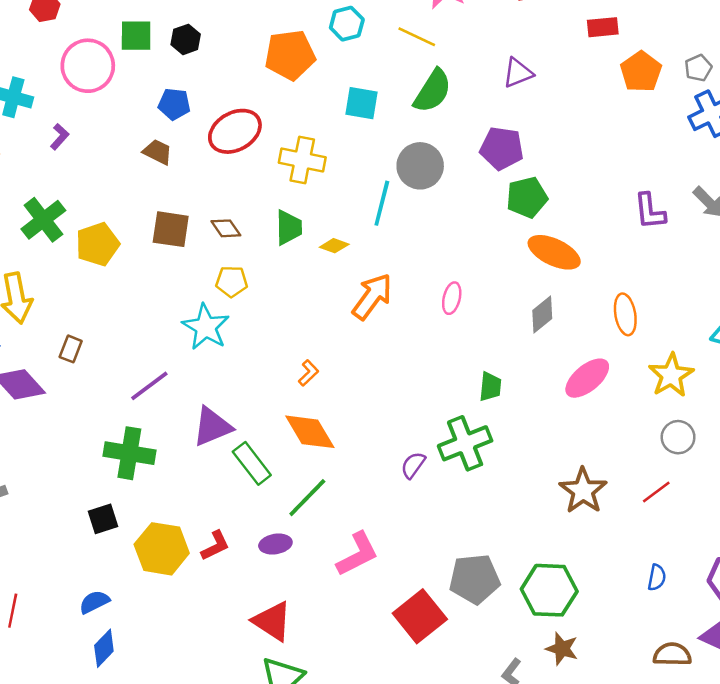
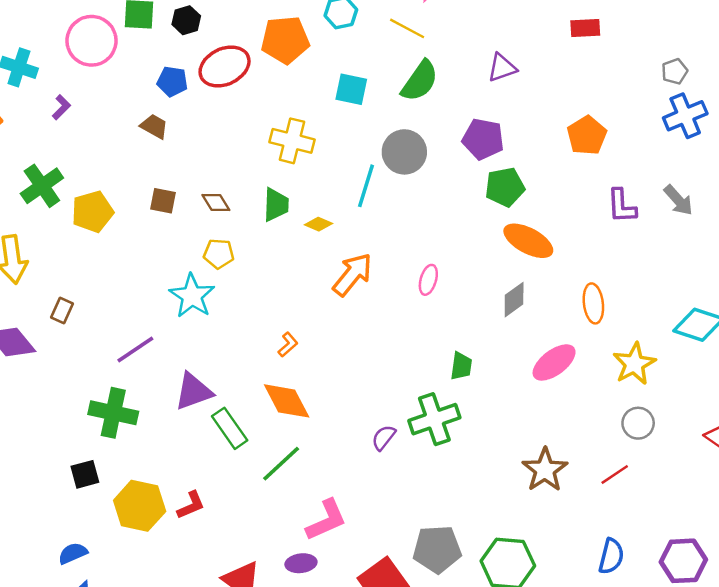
orange pentagon: (641, 72) -> (587, 135), moved
red ellipse: (235, 131) -> (225, 66), moved
brown square: (171, 229) -> (163, 201), size x0.7
purple ellipse: (275, 544) -> (301, 563), moved
blue semicircle: (657, 578) -> (611, 556), size x1.4

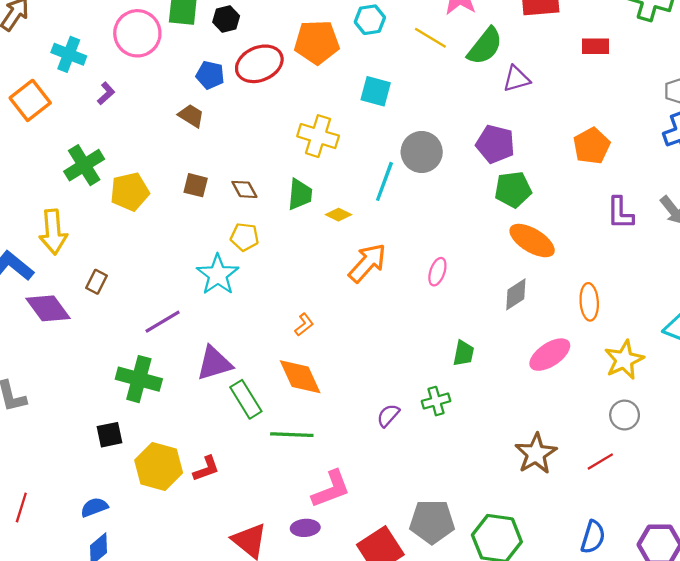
green semicircle: (420, 81) -> (485, 46), moved
green cross: (434, 419) -> (436, 401), size x0.6
green line: (281, 464) -> (292, 435), turned 42

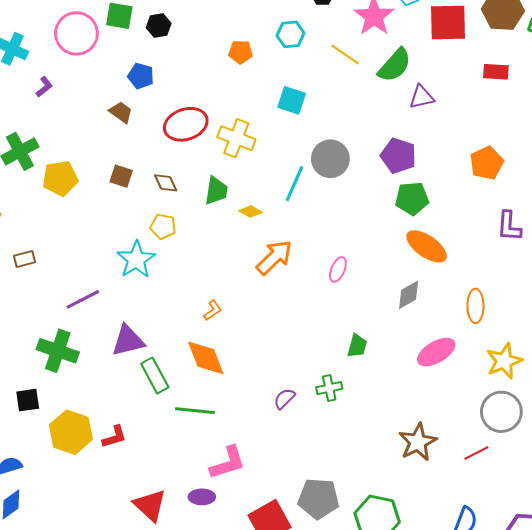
orange pentagon: (317, 42) -> (241, 52), size x0.6
red ellipse: (259, 64) -> (186, 124), moved
brown rectangle: (96, 282) -> (25, 259), turned 45
gray circle: (625, 415) -> (501, 412), size x1.5

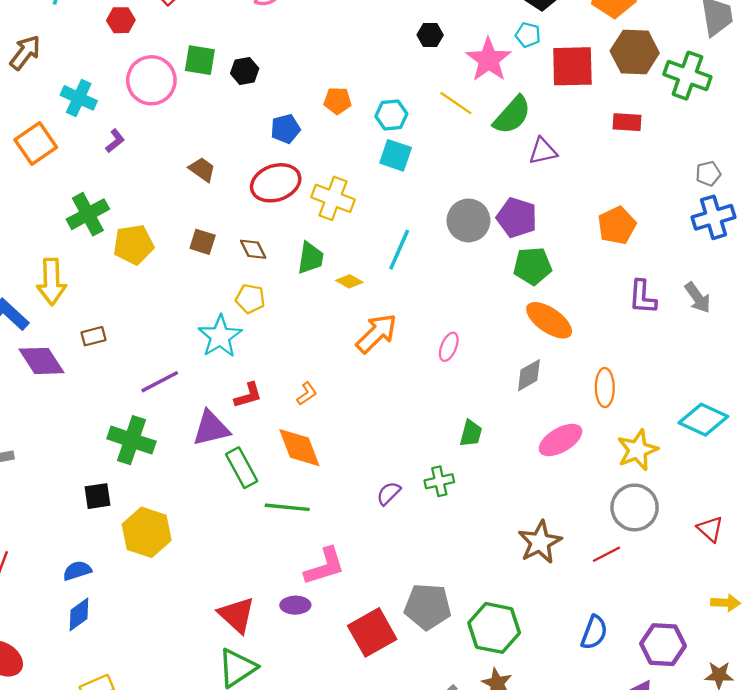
cyan hexagon: (290, 34) -> (391, 115), moved
blue pentagon: (141, 76) -> (285, 129), moved, turned -30
gray circle: (330, 159) -> (468, 220), moved
red L-shape: (114, 437) -> (248, 395), moved

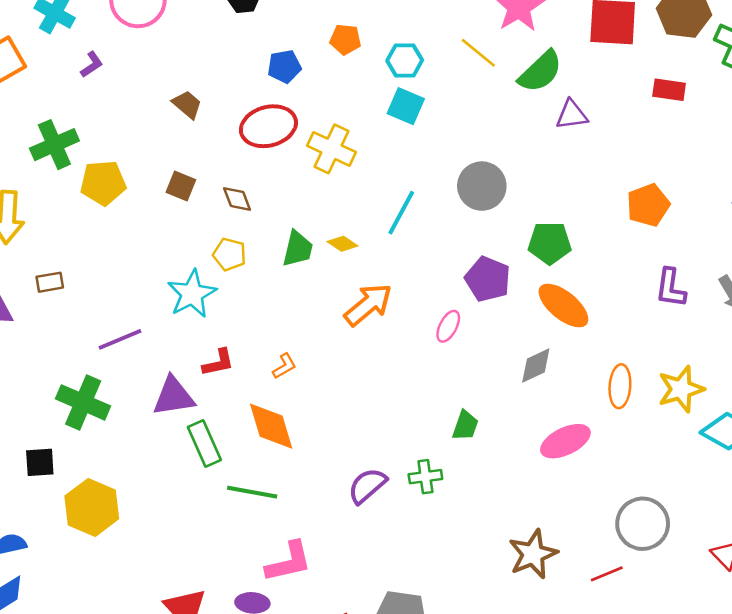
purple pentagon: (517, 218) -> (488, 279), moved
green trapezoid: (311, 258) -> (298, 249), moved
yellow star: (637, 450) -> (681, 389), moved
purple semicircle: (389, 493) -> (367, 486), size x1.4

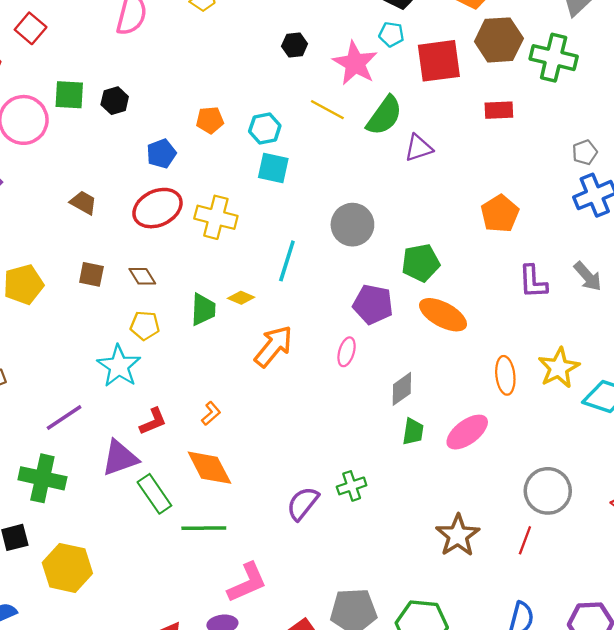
gray diamond: (536, 366) -> (402, 389), moved
green trapezoid: (465, 426) -> (413, 432), moved
red line: (607, 574) -> (525, 540), turned -36

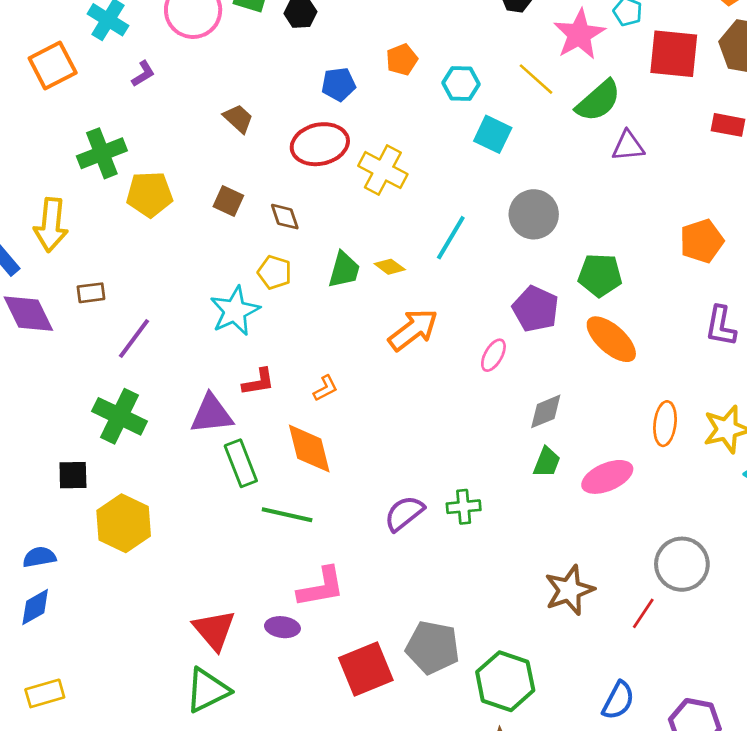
orange pentagon: (210, 120) -> (402, 60), turned -30
cyan square: (273, 168) -> (493, 134), moved
purple line: (64, 417) -> (134, 338), moved, turned -33

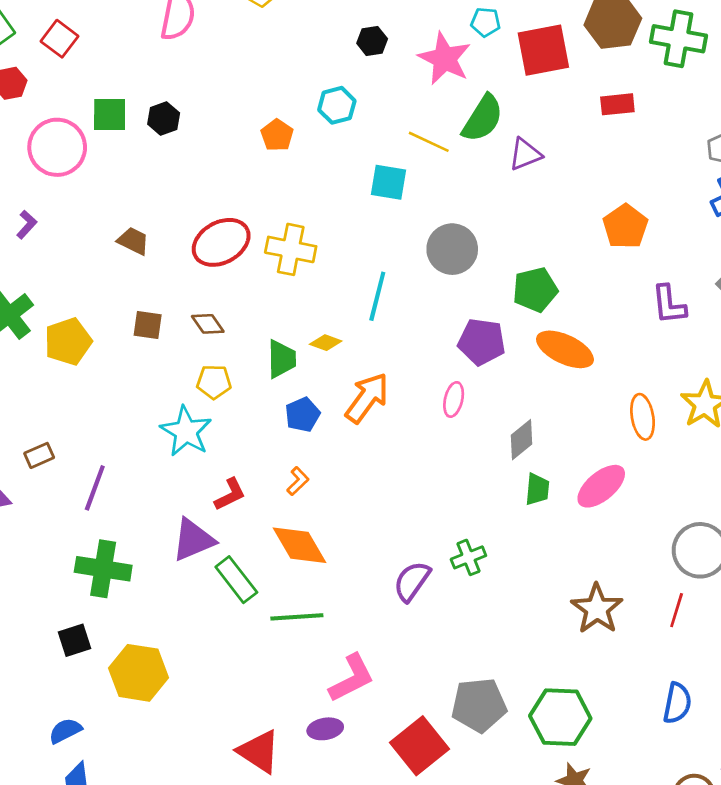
yellow line: (536, 79) -> (429, 142), moved
blue pentagon: (339, 84) -> (303, 415), moved
cyan hexagon: (461, 84) -> (337, 105), moved

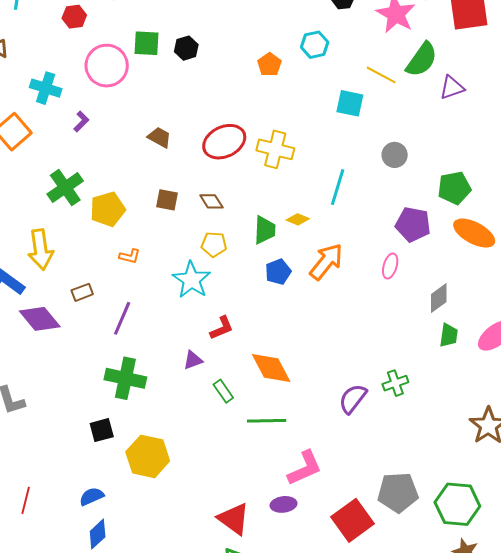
gray circle: (452, 249) -> (395, 155), size x0.7
orange L-shape: (298, 481) -> (130, 256), moved, turned 55
purple triangle: (193, 540) -> (193, 360), size x0.6
green rectangle: (236, 580) -> (223, 391), size x0.7

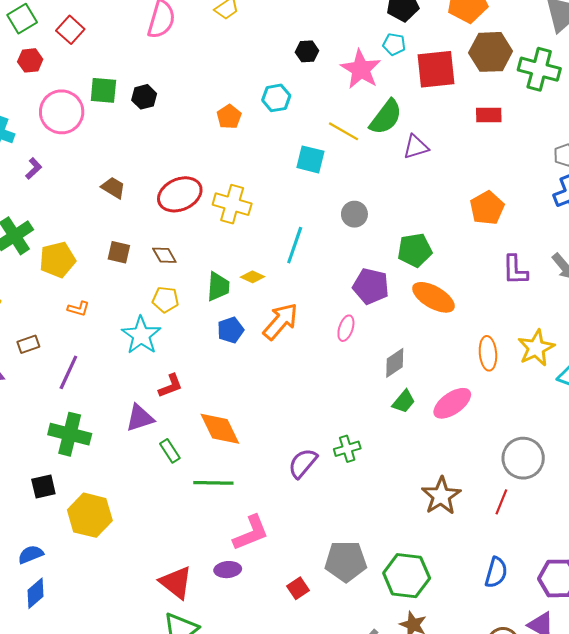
green trapezoid: (449, 335) -> (404, 402), turned 30
purple triangle: (193, 360) -> (140, 418), size x1.4
red square: (353, 520) -> (298, 588), size x0.5

